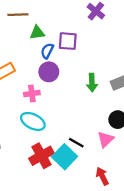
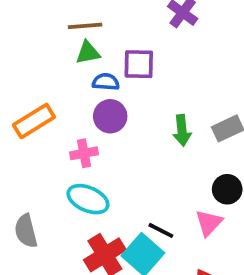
brown line: (18, 15) -> (85, 26), moved
blue semicircle: (47, 51) -> (106, 82), turned 70

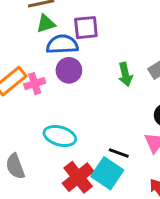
blue semicircle: (106, 82) -> (62, 44), size x1.5
pink cross: (84, 153) -> (35, 84), moved

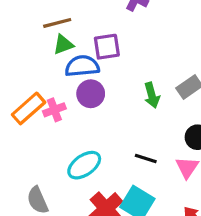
cyan ellipse: (60, 136) -> (84, 165), turned -48
black line: (119, 153) -> (146, 159), moved

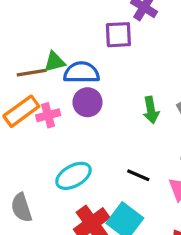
brown line: (57, 23) -> (32, 73), moved
green triangle: (63, 45) -> (55, 62), moved
purple square: (107, 47) -> (118, 35), moved

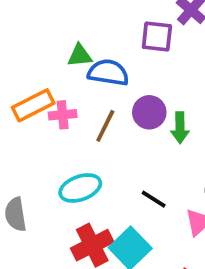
brown line: (32, 73) -> (105, 126), moved, turned -64
purple circle: (88, 102) -> (149, 112), moved

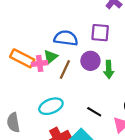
purple square: (157, 37) -> (100, 33), moved
green triangle: (80, 56) -> (50, 57), moved, turned -32
orange rectangle: (33, 105) -> (22, 58), turned 55

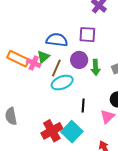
pink cross: (40, 63) -> (34, 63), turned 32
cyan ellipse: (51, 106) -> (62, 83), moved
black line: (94, 112) -> (83, 105), turned 64

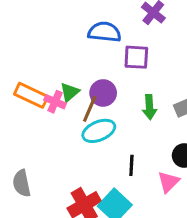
blue semicircle: (57, 40) -> (105, 32), moved
purple circle: (79, 60) -> (103, 93), moved

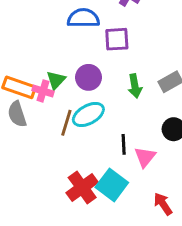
brown line: (90, 109) -> (66, 123), moved
pink triangle: (168, 182) -> (145, 157), moved
gray semicircle: (22, 183) -> (17, 114), moved

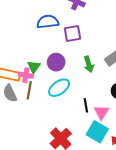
brown line: (66, 123) -> (29, 90), moved
cyan square: (112, 185) -> (97, 132), moved

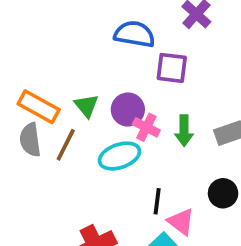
green triangle: (34, 67) -> (86, 106), turned -32
pink cross: (26, 75) -> (146, 127), moved
pink triangle: (102, 112) -> (181, 222), turned -42

